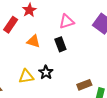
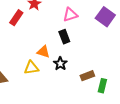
orange triangle: (33, 41) -> (43, 52), moved
black star: (46, 72) -> (60, 64), moved

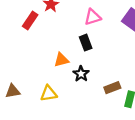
orange triangle: (43, 52) -> (61, 60), turned -32
yellow triangle: (31, 68) -> (49, 93), moved

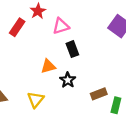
pink triangle: (93, 17) -> (61, 26), moved
yellow triangle: (49, 93) -> (36, 100), turned -42

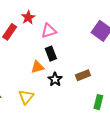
black rectangle: (72, 49) -> (51, 54), moved
brown rectangle: (99, 94) -> (83, 75), moved

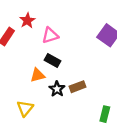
black rectangle: (51, 54) -> (52, 60), turned -40
brown rectangle: (83, 75) -> (77, 87), moved

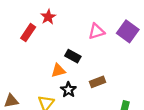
pink triangle: (50, 35) -> (96, 31), moved
black star: (57, 89) -> (68, 90), moved

